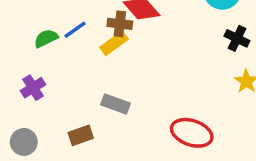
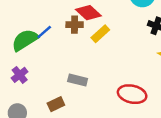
green semicircle: (46, 38) -> (25, 40), size x1.6
yellow rectangle: (114, 43) -> (100, 34), moved

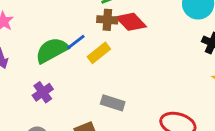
brown cross: (75, 25) -> (107, 20), moved
yellow rectangle: (100, 34) -> (99, 53), moved

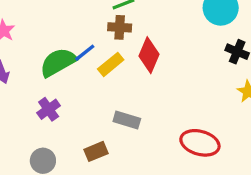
red diamond: (131, 22) -> (149, 55), moved, turned 68

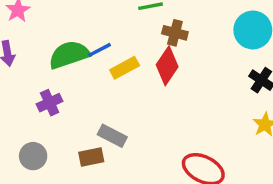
brown cross: (120, 27) -> (175, 33), moved
gray rectangle: (127, 120) -> (112, 136), moved

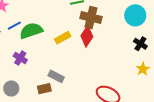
brown cross: (175, 33) -> (91, 18), size x1.5
blue line: (99, 50) -> (14, 26), moved
purple cross: (50, 103) -> (20, 58), turned -32

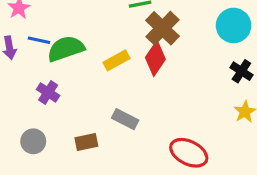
brown cross: (91, 18) -> (162, 28), turned 30
blue line: (14, 26) -> (39, 40), turned 40
gray rectangle: (56, 76) -> (125, 119), moved

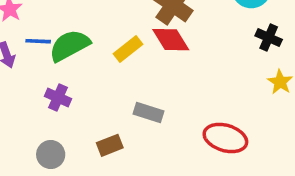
red diamond: (155, 58) -> (171, 40), turned -56

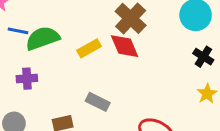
purple cross: (58, 97) -> (27, 79), turned -36

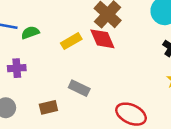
green semicircle: (43, 38) -> (30, 33), size x0.6

